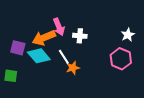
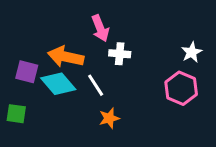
pink arrow: (59, 27) -> (100, 28), moved
orange arrow: (44, 38) -> (66, 57), turned 35
orange star: (73, 68) -> (109, 118), moved

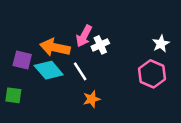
pink arrow: (100, 28) -> (84, 36), moved, turned 50
white cross: (120, 54) -> (100, 45), turned -30

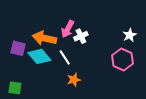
green square: (13, 95) -> (15, 88), moved

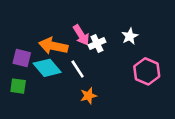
pink arrow: (68, 29) -> (81, 35), turned -60
white star: (130, 35) -> (130, 36), moved
green square: (15, 88) -> (18, 86), moved

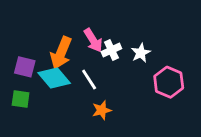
white star: (130, 36) -> (141, 53), moved
orange arrow: (53, 46) -> (61, 53), turned -80

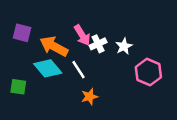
orange arrow: (61, 53) -> (54, 46), turned 96
purple square: (25, 67) -> (22, 33), moved

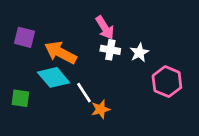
pink arrow: (82, 35) -> (105, 28), moved
white cross: (98, 44) -> (110, 50), turned 35
white line: (78, 70) -> (84, 93), moved

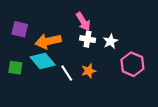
orange arrow: (60, 53) -> (48, 41), turned -40
green square: (20, 98) -> (15, 68), moved
orange star: (101, 109) -> (89, 71), moved

